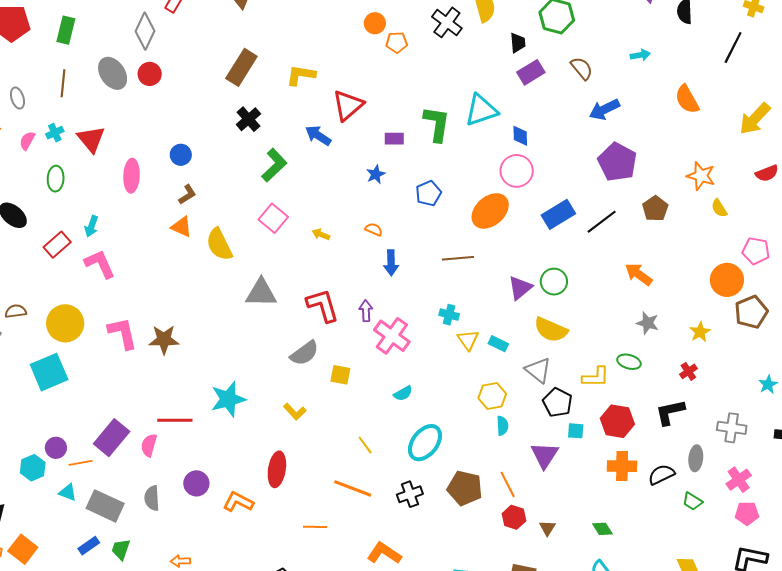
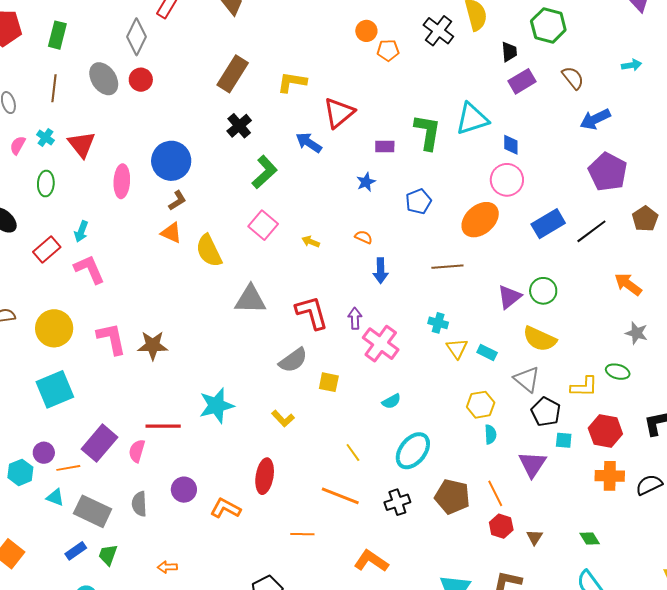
cyan cross: (55, 133) -> (45, 137), turned -30
blue circle: (181, 155) -> (171, 161), size x1.8
cyan square: (49, 372) -> (55, 389), moved

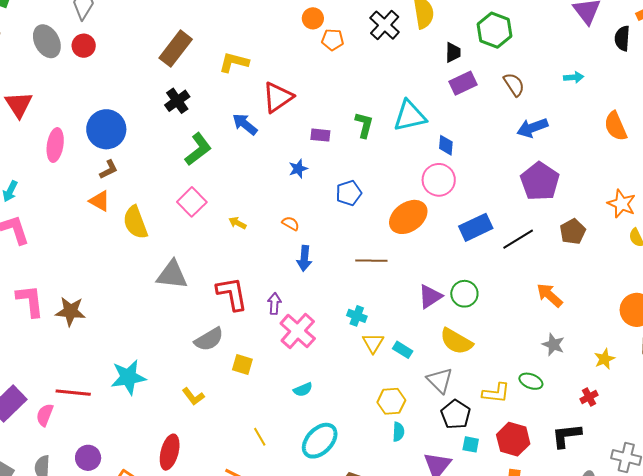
green L-shape: (427, 132) -> (364, 125), size x0.7

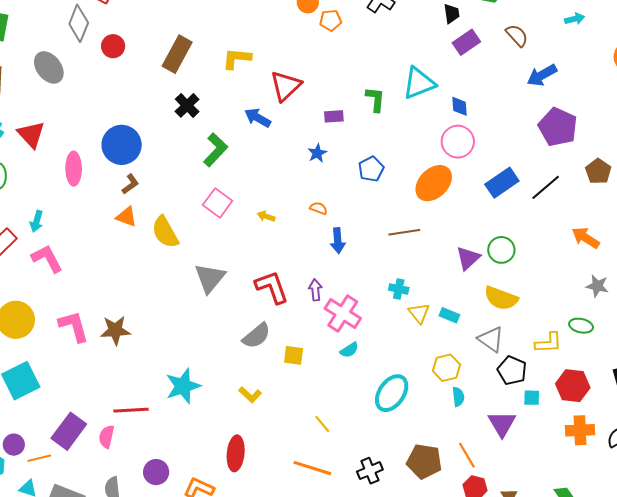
red circle: (84, 46) -> (113, 46), moved
gray triangle: (172, 275) -> (210, 278), turned -48
cyan semicircle: (303, 390) -> (349, 350), moved
cyan ellipse: (320, 441) -> (392, 393), moved

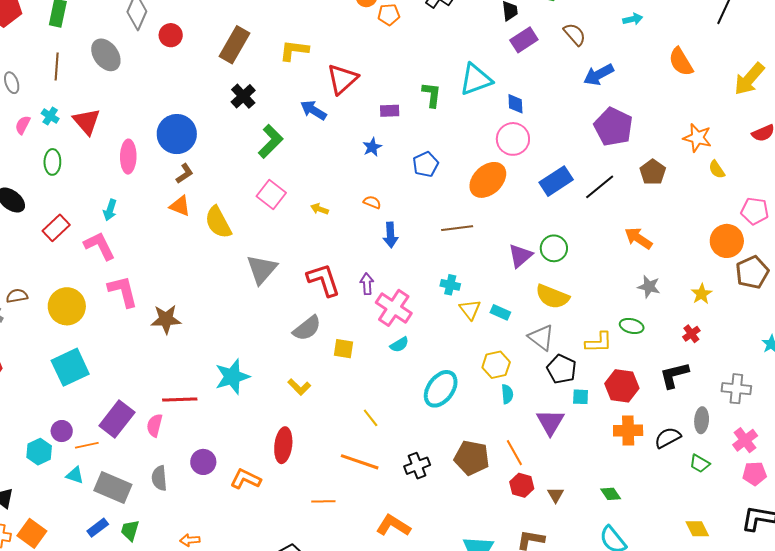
cyan arrow: (37, 221) -> (110, 210), moved
pink L-shape: (74, 326) -> (123, 291), moved

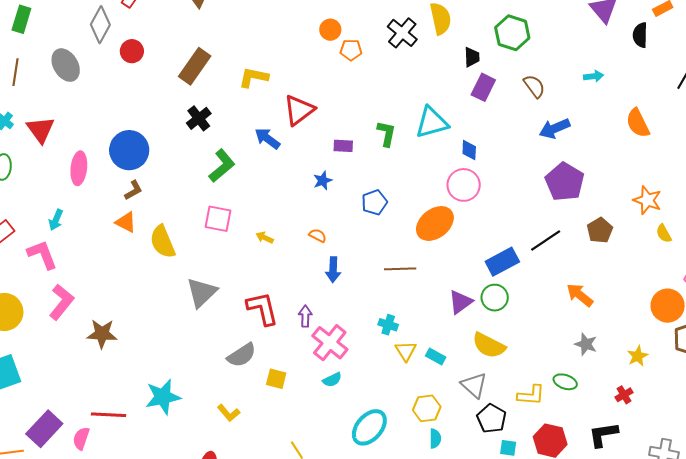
purple rectangle: (524, 40) -> (483, 87), turned -36
blue rectangle: (556, 181) -> (502, 262), moved
pink square: (271, 194) -> (218, 219), turned -32
pink L-shape: (123, 291) -> (62, 302), turned 48

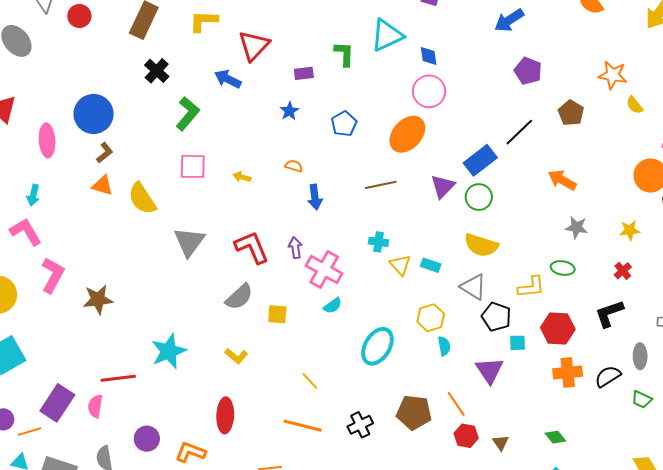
purple pentagon: (565, 182) -> (528, 71), size x0.7
purple triangle: (461, 302) -> (443, 186), moved
yellow star: (638, 356) -> (630, 230), turned 30

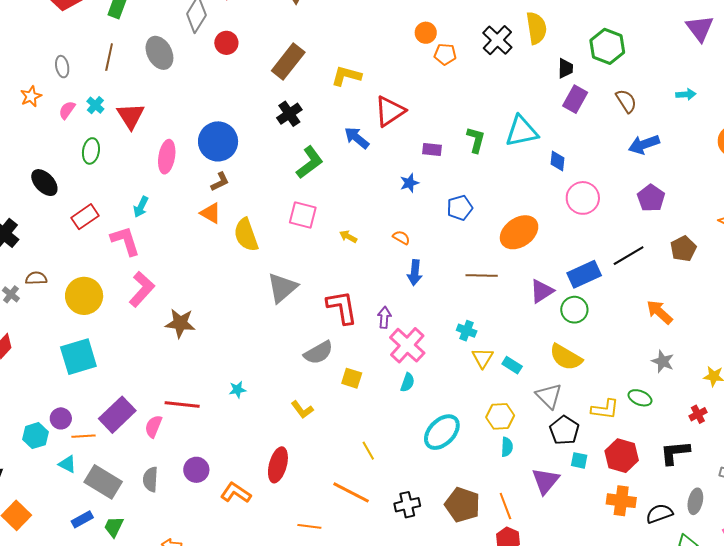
pink circle: (429, 91) -> (583, 198), moved
cyan semicircle: (333, 306) -> (407, 382), turned -48
cyan star: (169, 351) -> (237, 390), size x0.5

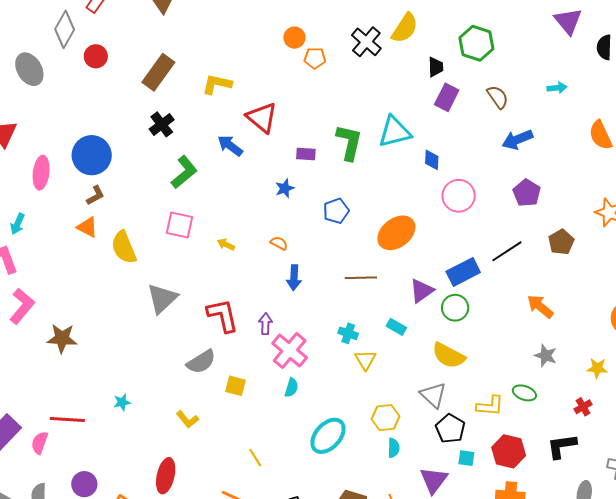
yellow semicircle: (536, 28) -> (405, 28), turned 44
red triangle: (390, 111) -> (262, 118), turned -44
green L-shape: (476, 140) -> (349, 142), size x1.4
cyan rectangle: (512, 365) -> (396, 327), moved

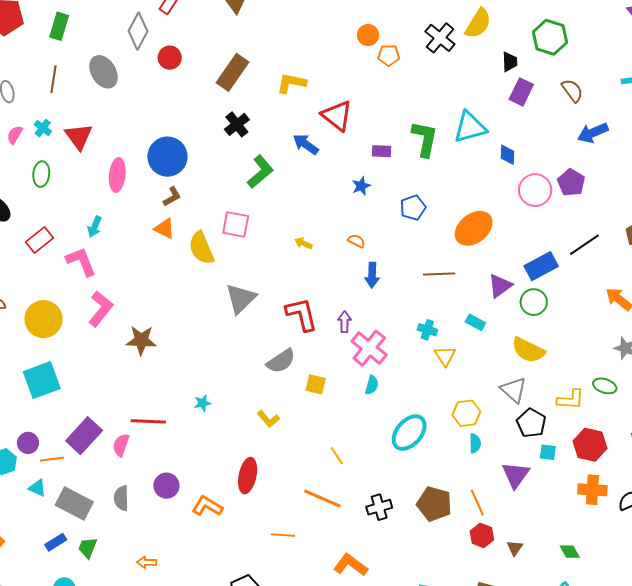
purple pentagon: (527, 193) -> (571, 183), moved
pink square: (180, 225) -> (236, 224), moved

